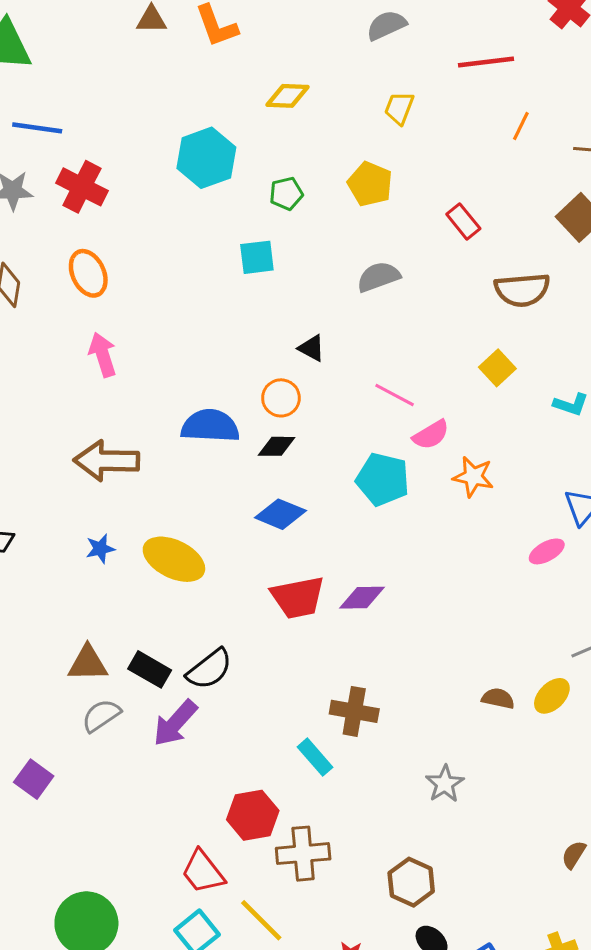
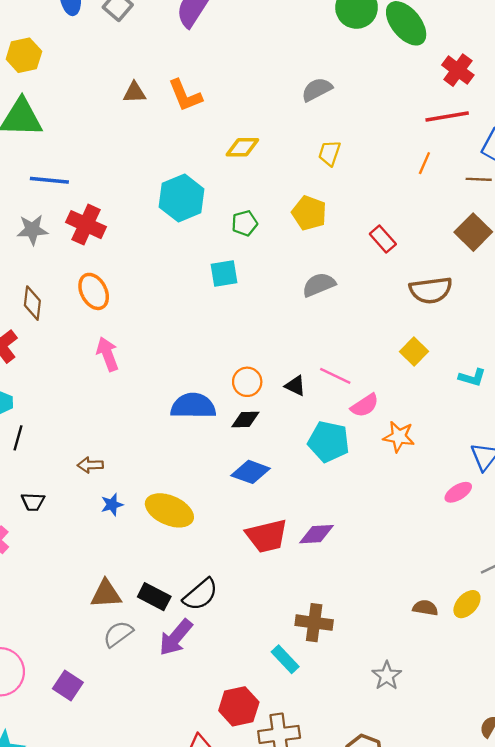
red line: (486, 62) -> (447, 116), moved
black triangle: (312, 348) -> (295, 386), moved
brown arrow: (106, 461) -> (90, 465), moved, size x0.5

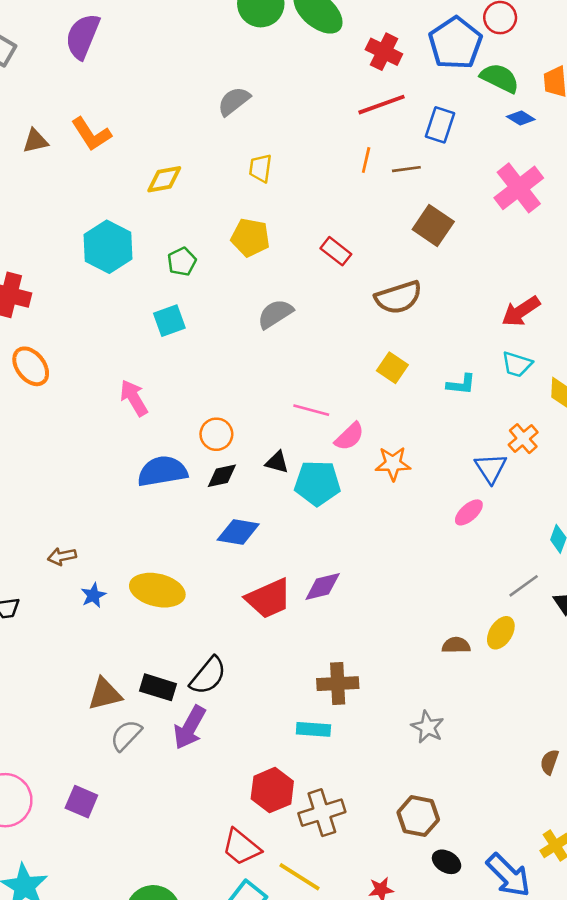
brown line: (479, 179) -> (406, 169), moved
pink arrow: (108, 354) -> (134, 398), moved
black triangle: (295, 386) -> (277, 462), moved
cyan rectangle: (285, 659) -> (313, 729), turned -32

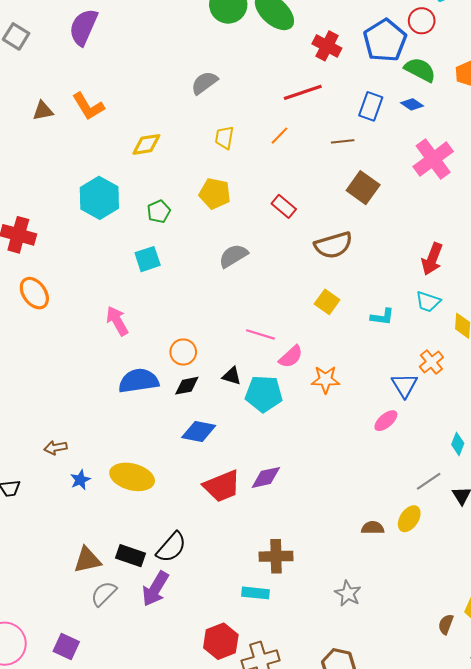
red line: (381, 105) -> (303, 92), moved
blue diamond: (521, 118) -> (412, 104), moved
orange line: (366, 160) -> (279, 136), moved, turned 30
red arrow: (521, 311) -> (432, 259), turned -36

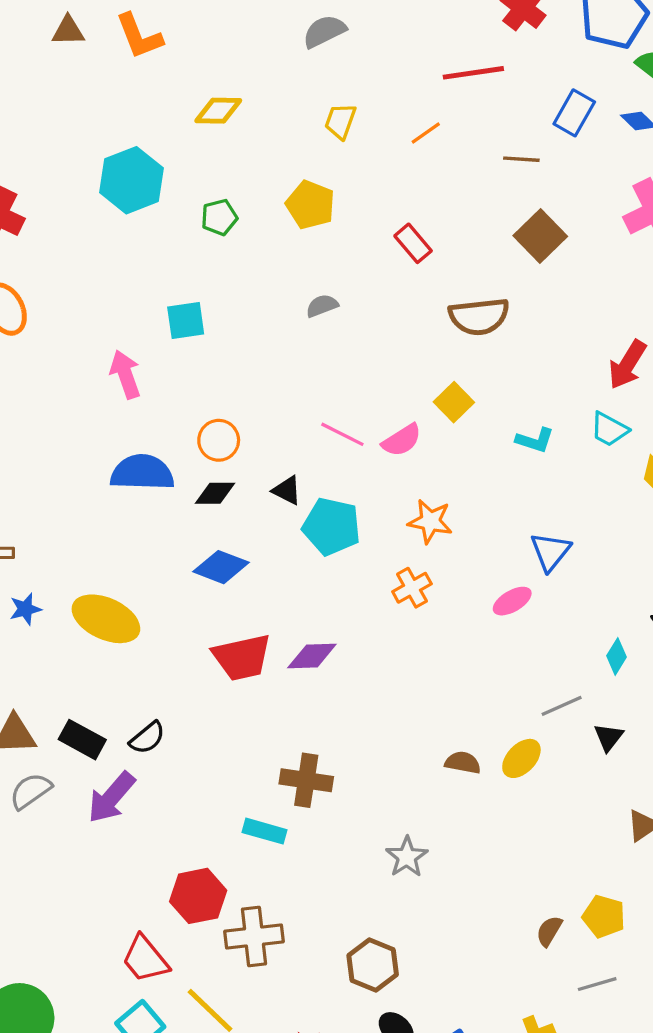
gray semicircle: (233, 256) -> (322, 306), size x0.7
cyan square: (148, 259) -> (186, 320), moved
pink semicircle: (291, 357) -> (402, 440), moved
orange cross: (431, 362) -> (412, 588), moved
black semicircle: (171, 547) -> (147, 738), size x0.7

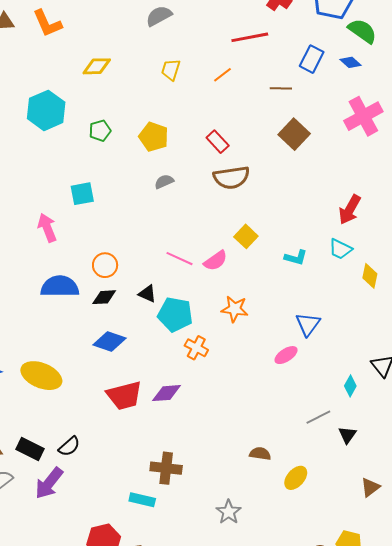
yellow pentagon: (310, 205) -> (154, 137), moved
brown semicircle: (479, 316) -> (231, 178), moved
orange cross: (412, 588) -> (196, 348), moved, turned -30
yellow ellipse: (521, 758) -> (296, 478), moved

